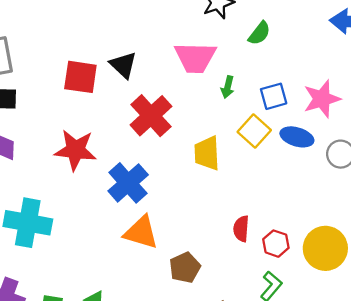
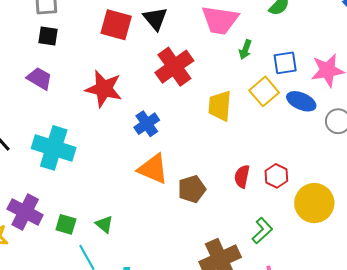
blue cross: (128, 183) -> (147, 124), size x0.7
red hexagon: (276, 244) -> (276, 176), moved
brown pentagon: (185, 268) -> (192, 189), moved

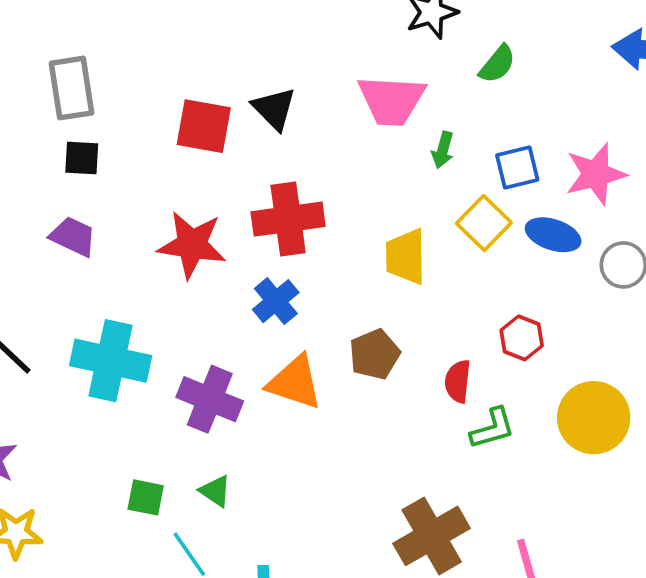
red cross: (174, 67) -> (288, 219), moved, turned 33
red hexagon: (276, 176) -> (522, 338), moved
brown pentagon: (192, 189) -> (374, 354), moved
purple cross: (25, 212) -> (210, 399), moved
green L-shape: (262, 231) -> (493, 428), moved, turned 32

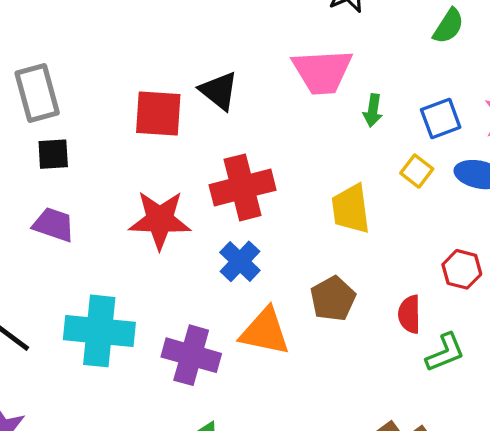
green semicircle: (497, 64) -> (448, 26), moved
yellow square: (484, 223) -> (417, 171), size x0.7

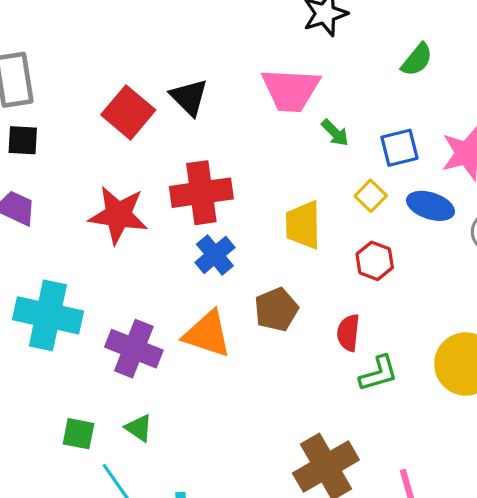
green arrow: (373, 110) -> (335, 133), turned -60
red square: (158, 113) -> (128, 112), turned 30
blue cross: (240, 261) -> (215, 255), moved
red hexagon: (462, 269) -> (375, 261), moved

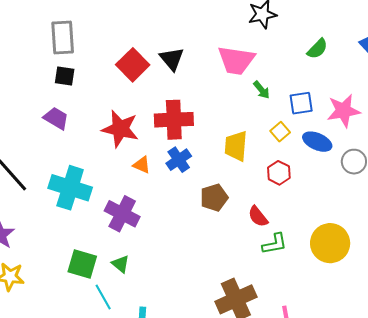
red semicircle: (348, 333) -> (258, 216), turned -50
orange triangle: (207, 334) -> (142, 165), moved, size x0.6
green square: (78, 434) -> (82, 264), size x1.4

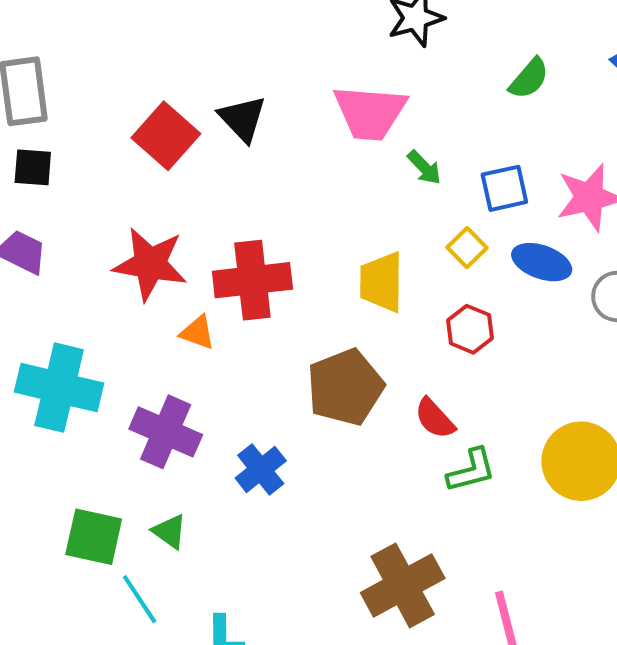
red cross: (174, 120) -> (252, 280), moved
blue cross: (179, 160) -> (261, 469), moved
brown pentagon: (214, 198) -> (345, 387), size x1.4

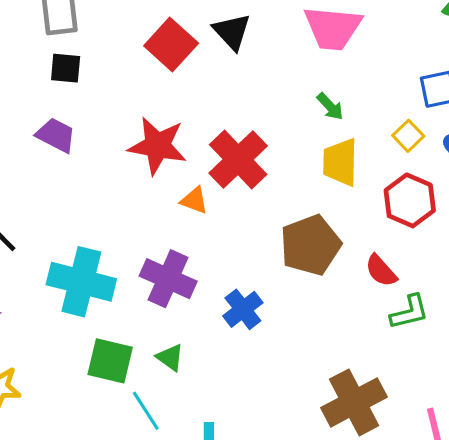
green arrow: (424, 167) -> (330, 106), moved
red cross: (252, 280) -> (238, 160), turned -38
red hexagon: (470, 329) -> (410, 200), size x1.4
cyan cross: (59, 388) -> (81, 282), moved

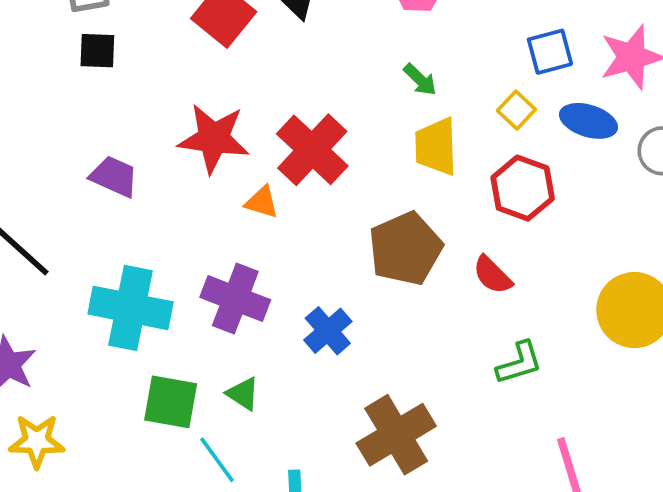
purple trapezoid: (56, 135) -> (114, 176), moved
green L-shape: (409, 312) -> (519, 363), moved
brown cross: (354, 402) -> (396, 435), moved

